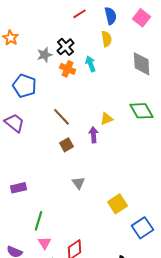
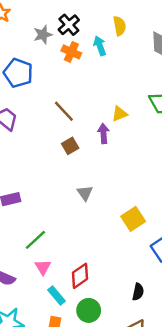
yellow semicircle: (107, 39) -> (120, 26), moved
green line: (39, 221) -> (35, 240), turned 30

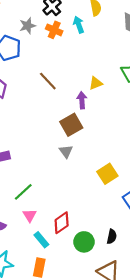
gray star: (43, 35) -> (28, 26), moved
brown square: (70, 146) -> (71, 125), moved, size x1.5
green circle: (89, 310) -> (84, 242), moved

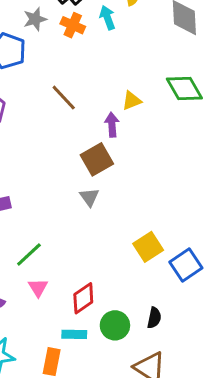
yellow square: (107, 174) -> (148, 247), moved
cyan rectangle: (41, 240) -> (74, 334), moved, turned -49

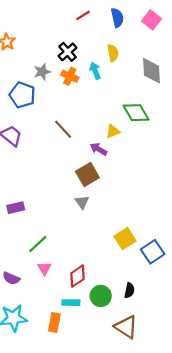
green diamond: (184, 89) -> (136, 113), moved
purple arrow: (112, 125) -> (98, 149), turned -56

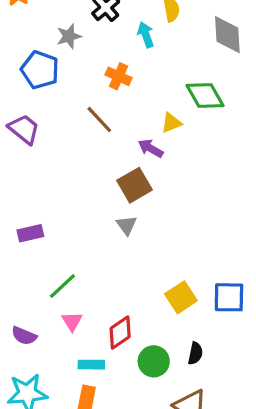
orange cross: (70, 76) -> (118, 76), moved
yellow square: (125, 239) -> (181, 297), moved
blue square: (153, 252) -> (229, 297), turned 35
cyan rectangle: (71, 303) -> (91, 365), moved

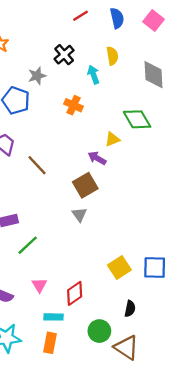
brown line: (99, 120) -> (37, 165), moved
green line: (62, 286) -> (28, 245), moved
green circle: (154, 361) -> (99, 331), moved

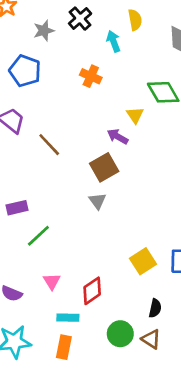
gray star: (37, 76) -> (44, 31), moved
yellow triangle: (112, 139) -> (135, 115), turned -42
brown triangle: (126, 347) -> (151, 339), moved, size x0.7

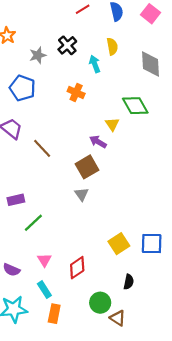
cyan rectangle: (68, 318) -> (44, 290), moved, turned 56
brown triangle: (151, 339) -> (118, 318), moved

